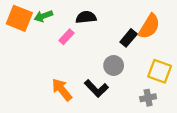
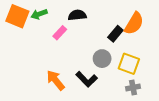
yellow square: (160, 71) -> (129, 64), moved

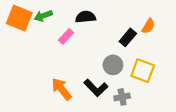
orange semicircle: (134, 23) -> (148, 26), size x0.6
gray cross: (133, 87) -> (122, 97), moved

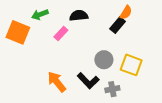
orange square: (19, 18) -> (18, 32), moved
orange semicircle: (148, 26) -> (126, 12), moved
black rectangle: (128, 37) -> (118, 25), moved

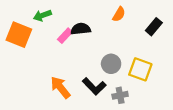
orange semicircle: (126, 12) -> (119, 14), moved
black semicircle: (79, 16) -> (81, 29), moved
black rectangle: (118, 25) -> (154, 27), moved

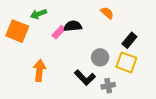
orange semicircle: (119, 14) -> (107, 13), turned -80
black rectangle: (154, 27) -> (129, 40), moved
orange arrow: (60, 87) -> (39, 71), moved, turned 45

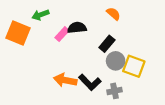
black rectangle: (129, 40) -> (107, 44), moved
gray circle: (100, 57) -> (116, 61), moved
orange arrow: (39, 71) -> (65, 80), moved, turned -85

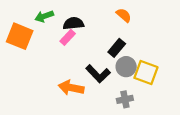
black semicircle: (77, 28) -> (73, 23), moved
black L-shape: (90, 82) -> (98, 74), moved

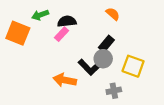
gray circle: (126, 67) -> (103, 59), moved

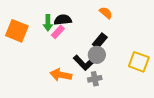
green arrow: (40, 15) -> (48, 23), moved, turned -70
yellow square: (133, 66) -> (139, 62), moved
gray cross: (114, 91) -> (95, 79), moved

